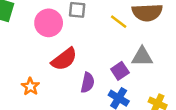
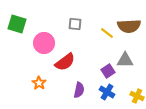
pink circle: (49, 23) -> (44, 43), moved
purple semicircle: (88, 83) -> (79, 90), moved

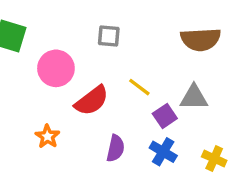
yellow line: (107, 33) -> (139, 87), moved

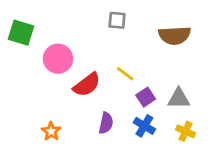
gray square: (109, 36) -> (117, 20), moved
gray triangle: (194, 97) -> (179, 98), moved
orange star: (47, 136) -> (51, 131), moved

